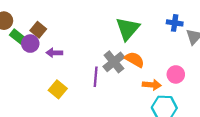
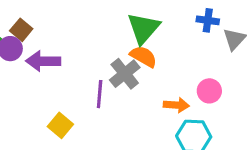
purple arrow: (54, 53) -> (43, 61), size x1.5
orange semicircle: (135, 60) -> (143, 56), moved
yellow square: (58, 89) -> (60, 125), moved

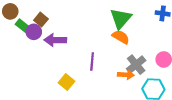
gray cross: (125, 74) -> (136, 65), moved
orange arrow: (176, 105) -> (126, 75), moved

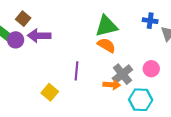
green triangle: (121, 19) -> (106, 26), turned 35
brown square: (41, 20) -> (23, 19), moved
purple arrow: (55, 40) -> (39, 36), moved

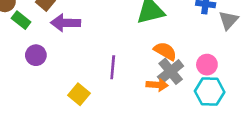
purple circle: (16, 40) -> (36, 55), moved
orange semicircle: (106, 45) -> (165, 51), moved
cyan hexagon: (141, 100) -> (210, 92), moved

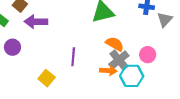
cyan hexagon: (210, 92) -> (132, 76), moved

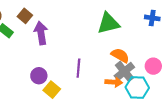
purple arrow: (36, 22) -> (41, 33), turned 80
purple circle: (12, 47) -> (39, 76), moved

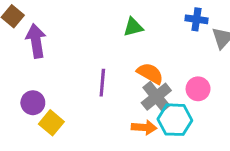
green triangle: (108, 23) -> (133, 27), size x0.6
purple line: (78, 68) -> (102, 83), moved
orange arrow: (114, 82) -> (144, 127), moved

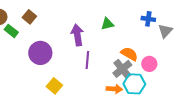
purple arrow: (36, 41) -> (77, 35), moved
orange semicircle: (150, 73) -> (129, 54), moved
purple circle: (33, 103) -> (40, 53), moved, size x1.5

